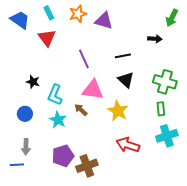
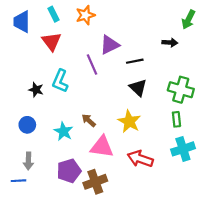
blue trapezoid: (20, 20) -> (22, 22), turned -125
purple triangle: (104, 21) -> (110, 45), moved, turned -42
pink triangle: (93, 90) -> (102, 147), moved
cyan L-shape: (55, 95) -> (60, 81), moved

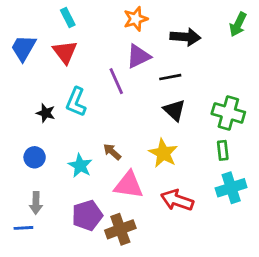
orange star: (85, 15) -> (136, 19), moved
blue trapezoid: (22, 22) -> (23, 48), moved, turned 30
black arrow: (170, 43) -> (185, 37), moved, size x1.5

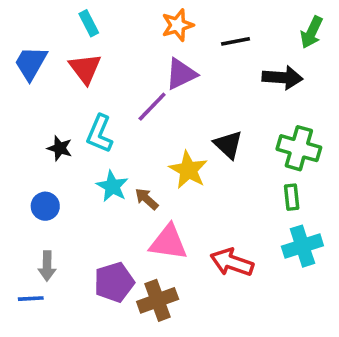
black arrow: (185, 37) -> (283, 78), moved
black line: (170, 77) -> (235, 41), moved
purple line: (116, 81) -> (152, 107), turned 68
yellow star: (163, 153) -> (188, 170), moved
cyan star: (80, 166) -> (112, 186), moved

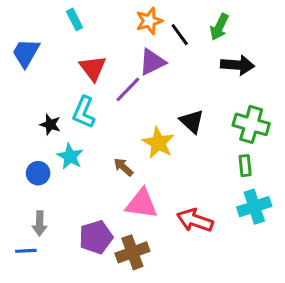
green arrow: (312, 32) -> (219, 27), moved
black line: (235, 41) -> (180, 35), moved, turned 65
red triangle: (85, 69) -> (93, 68), moved
cyan star: (112, 186) -> (70, 156), moved

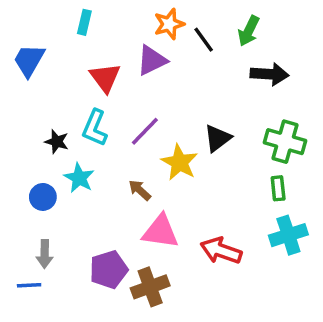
cyan rectangle: (75, 19) -> (84, 22), turned 40
purple triangle: (152, 62) -> (152, 60), moved
purple line: (128, 89) -> (145, 131), moved
black triangle: (192, 121) -> (218, 138), turned 40

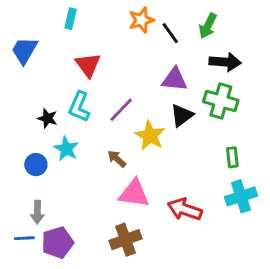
purple triangle: (152, 60) -> (175, 79), moved, turned 32
green cross: (285, 142) -> (221, 101), moved
purple pentagon: (109, 270) -> (58, 243), moved

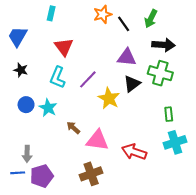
black star: (47, 118) -> (21, 70), moved
brown arrow: (117, 159) -> (73, 128), moved
blue circle: (36, 165) -> (26, 105), moved

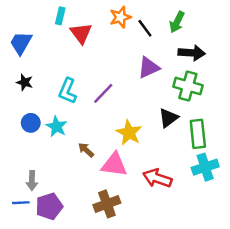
red triangle: (64, 47) -> (81, 33), moved
purple triangle: (127, 57) -> (149, 68), turned -30
black triangle: (132, 84) -> (168, 118), moved
yellow star: (109, 98) -> (129, 133), moved
green rectangle: (169, 114) -> (198, 134), size x1.6

